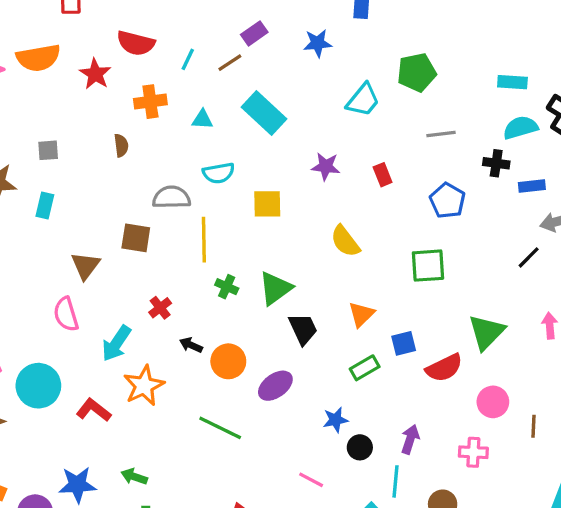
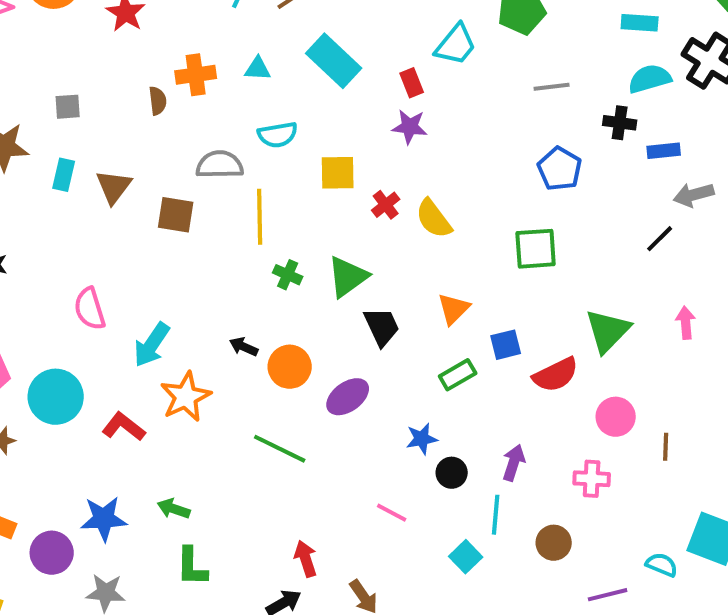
orange cross: (150, 102) -> (196, 75), moved
red rectangle: (383, 175) -> (412, 83), moved
brown triangle: (85, 266) -> (114, 187), moved
red cross: (160, 308) -> (386, 205), moved

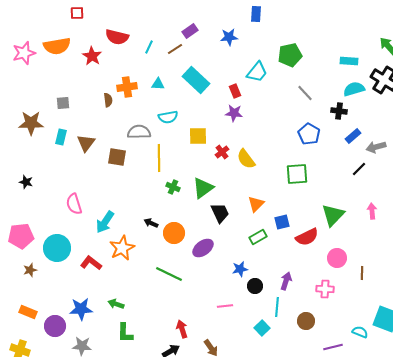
gray line: (552, 87) -> (305, 93), turned 54
blue rectangle: (664, 151) -> (353, 136), moved, turned -35
pink line: (392, 513) -> (225, 306), turned -35

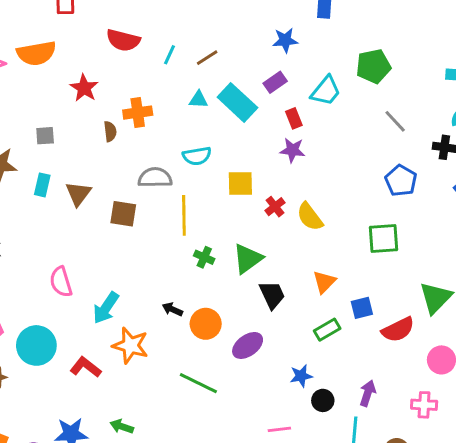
purple rectangle: (190, 31) -> (275, 82), moved
red star: (92, 56) -> (84, 88), moved
cyan triangle: (158, 84) -> (198, 100), moved
orange star: (122, 248) -> (130, 345), turned -30

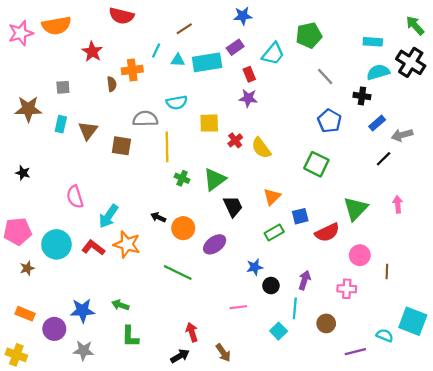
cyan line: (169, 55) -> (156, 50), moved
cyan rectangle: (237, 102) -> (207, 62), turned -52
green square: (384, 238) -> (316, 164), turned 30
red L-shape: (86, 367) -> (93, 248), moved

